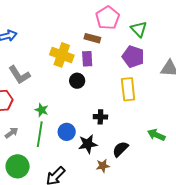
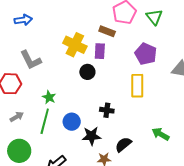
green triangle: (139, 29) -> (154, 17), moved

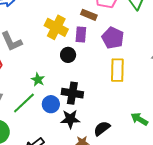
purple pentagon: (146, 54) -> (113, 38), moved
green star: (49, 97) -> (38, 80), moved
black cross: (107, 110) -> (72, 93), moved, size x1.5
green line: (45, 121) -> (24, 103), turned 30

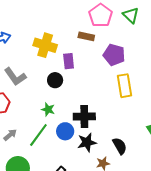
yellow cross: (56, 27) -> (45, 45), moved
purple rectangle: (81, 34) -> (69, 61), moved
black circle: (68, 55) -> (55, 80), moved
black semicircle: (102, 128) -> (120, 146), turned 108

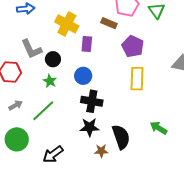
black circle: (55, 80) -> (53, 59), moved
green star: (48, 109) -> (50, 81), moved
blue circle: (65, 131) -> (83, 76), moved
black semicircle: (120, 146) -> (121, 137), size x1.4

